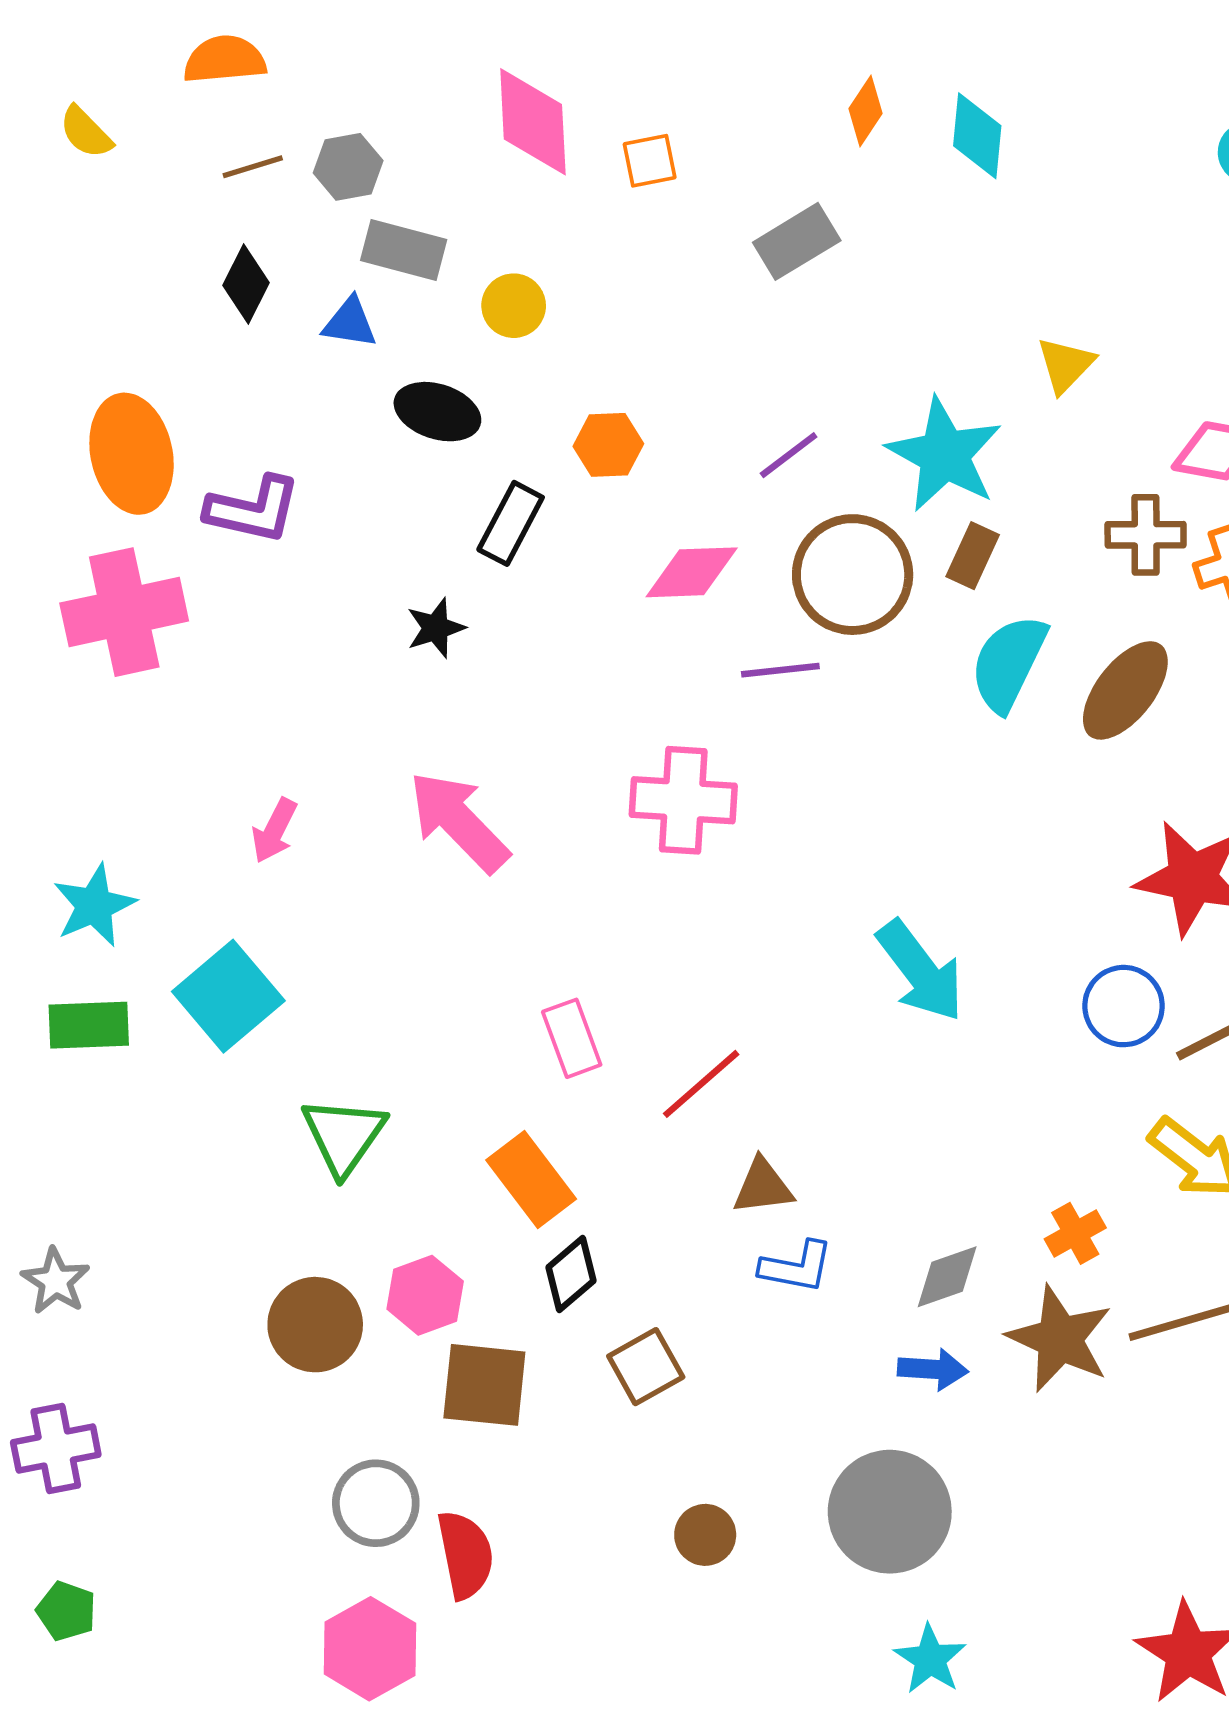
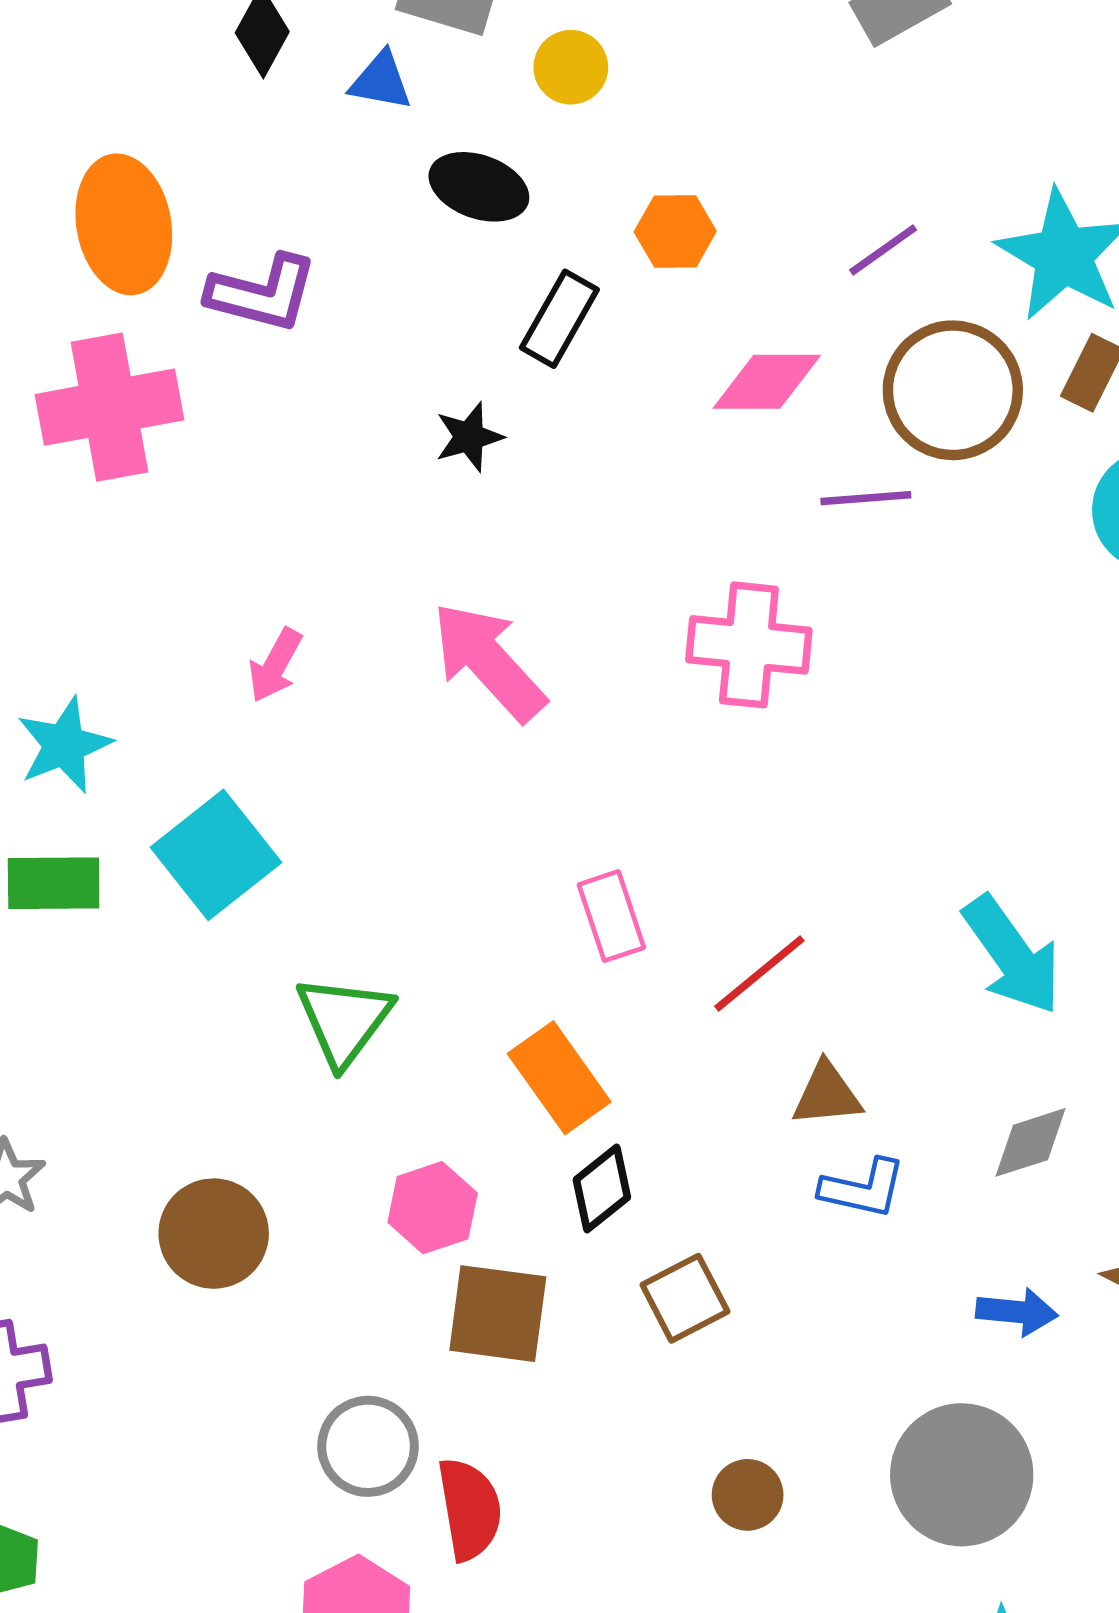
cyan arrow: (920, 971) -> (1012, 955), moved
gray diamond: (947, 1277) -> (1031, 1142), moved
brown circle: (315, 1325) -> (214, 1234), moved

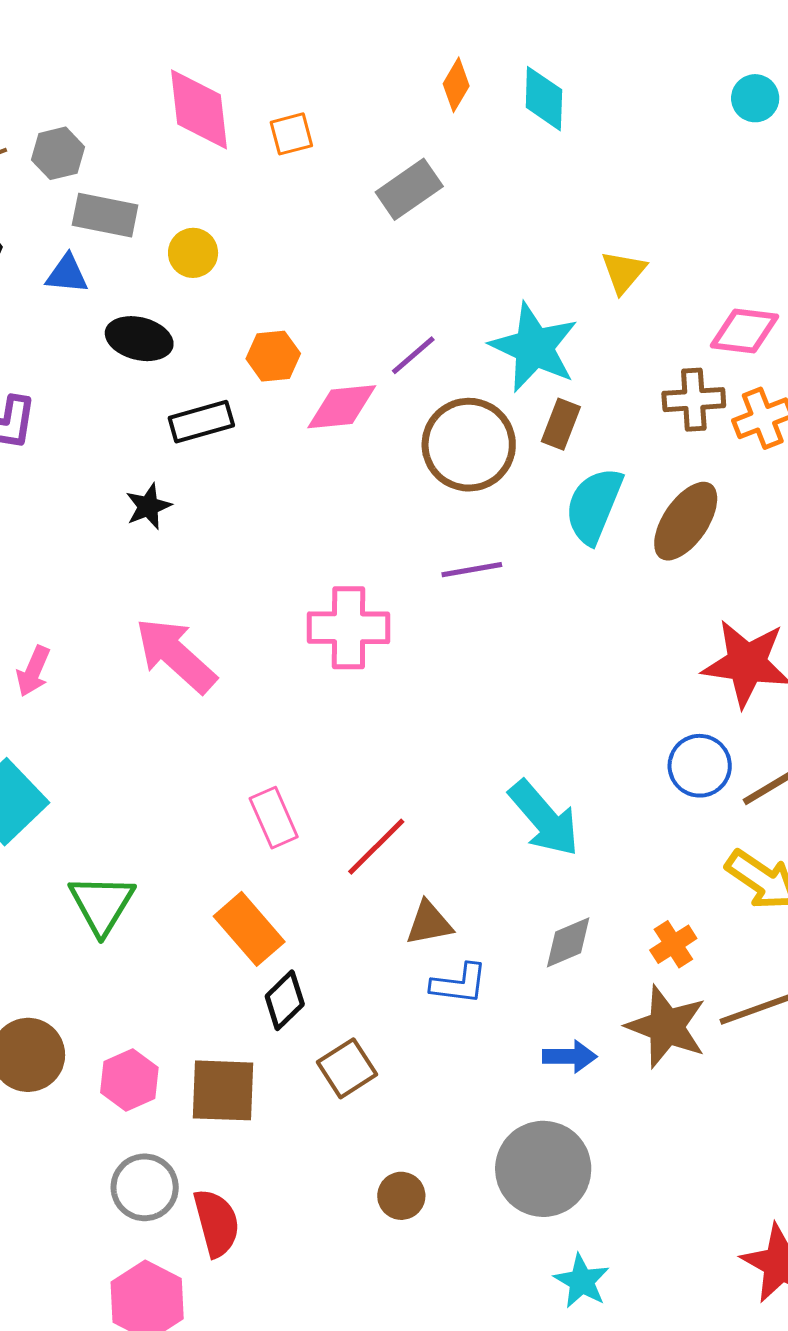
black rectangle: (559, 319) -> (201, 422), turned 50
pink diamond: (767, 382) -> (342, 407), moved
purple line: (866, 498) -> (472, 570), moved
pink hexagon: (433, 1208) -> (129, 1080), moved

